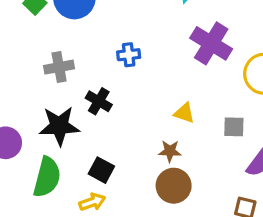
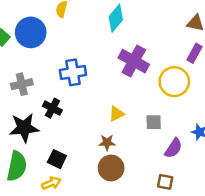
blue cross: (129, 55) -> (73, 72), size x1.5
yellow triangle: (184, 113) -> (116, 114), turned -42

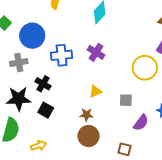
blue circle: (31, 32) -> (32, 36), moved
purple cross: (134, 61) -> (96, 52), moved, size x0.7
black square: (57, 159) -> (46, 110), moved
brown square: (165, 182) -> (124, 149), moved

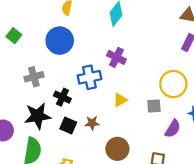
blue circle: (32, 36) -> (60, 41), moved
blue cross: (62, 55) -> (89, 77), moved
yellow circle: (145, 68) -> (173, 84), moved
brown star: (86, 115) -> (92, 123), moved

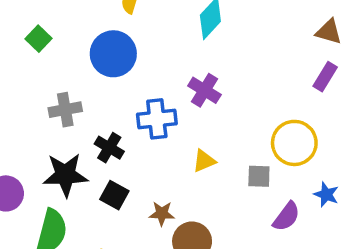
brown star: (92, 123) -> (162, 214), moved

